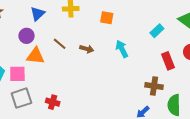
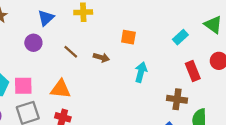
orange square: (107, 18) -> (128, 37), moved
cyan arrow: (122, 49) -> (141, 72), moved, turned 42
orange triangle: (36, 56) -> (61, 89), moved

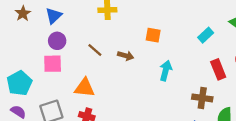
blue triangle: (46, 18) -> (54, 16), moved
pink square: (23, 86) -> (53, 64), moved

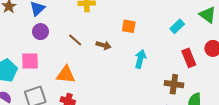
pink square: (53, 64) -> (30, 61), moved

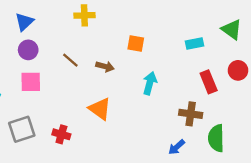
cyan rectangle: (177, 26) -> (194, 44), turned 32
pink square: (30, 61) -> (31, 82), moved
orange triangle: (66, 75) -> (100, 109), moved, turned 30

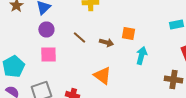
orange square: (136, 44) -> (128, 34), moved

